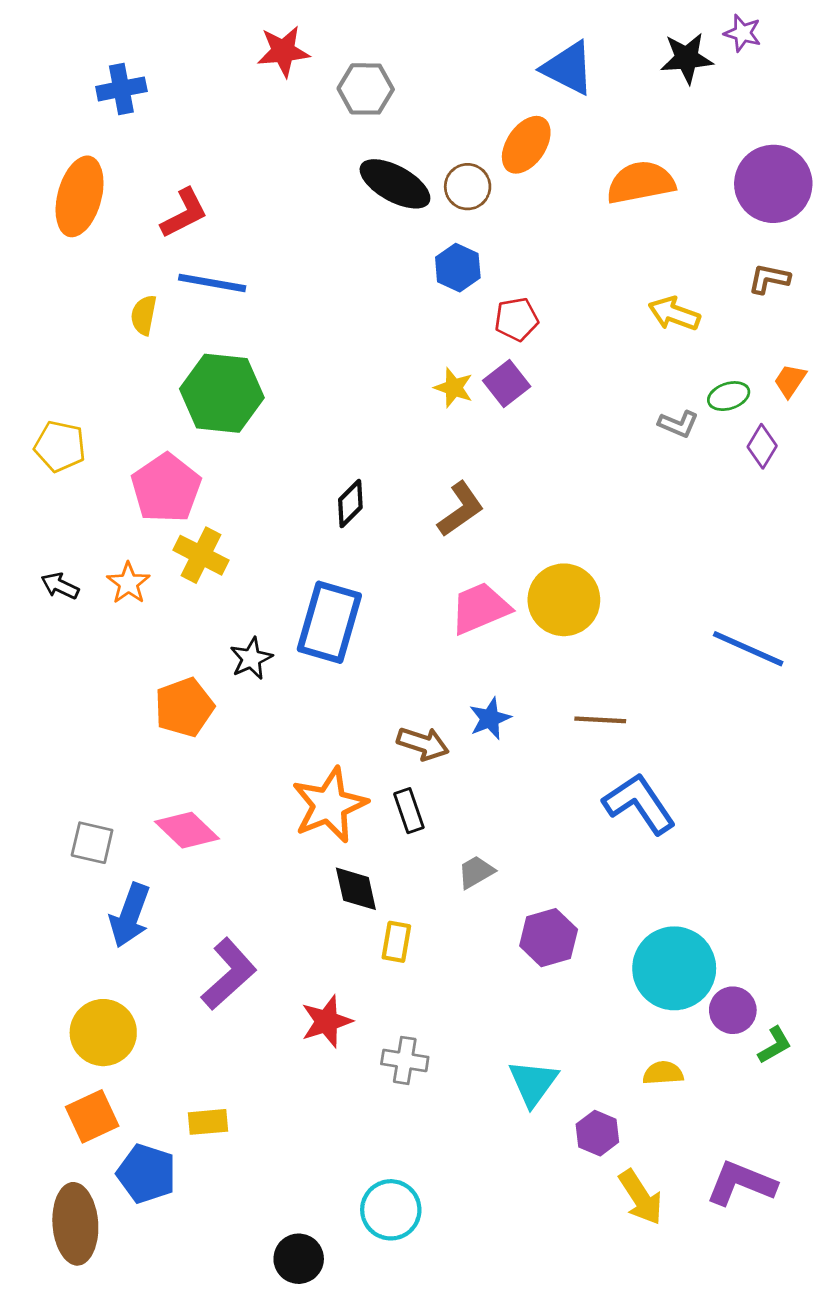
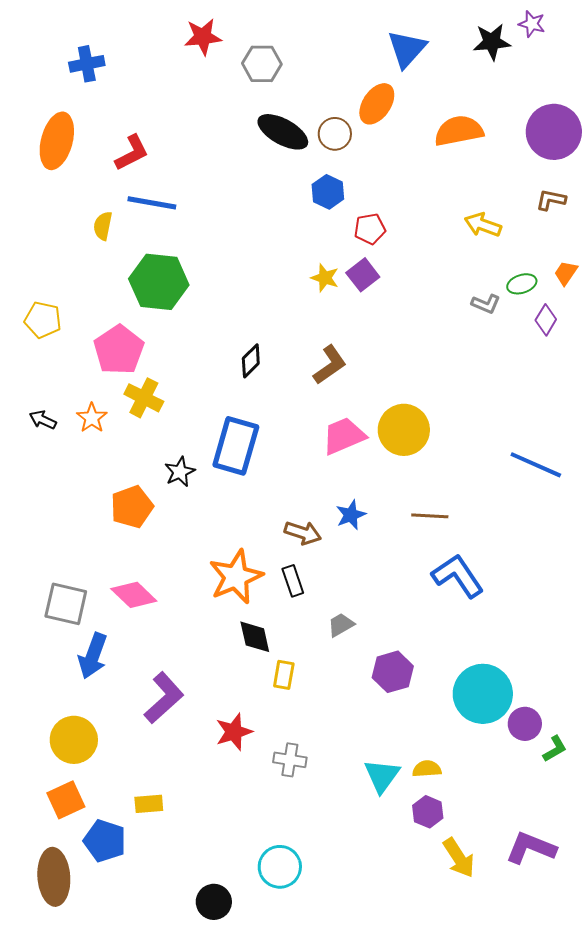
blue triangle: (568, 68) -> (407, 49), turned 45
gray square: (92, 843) -> (66, 604), size x1.4
yellow semicircle: (663, 1073) -> (427, 769), moved

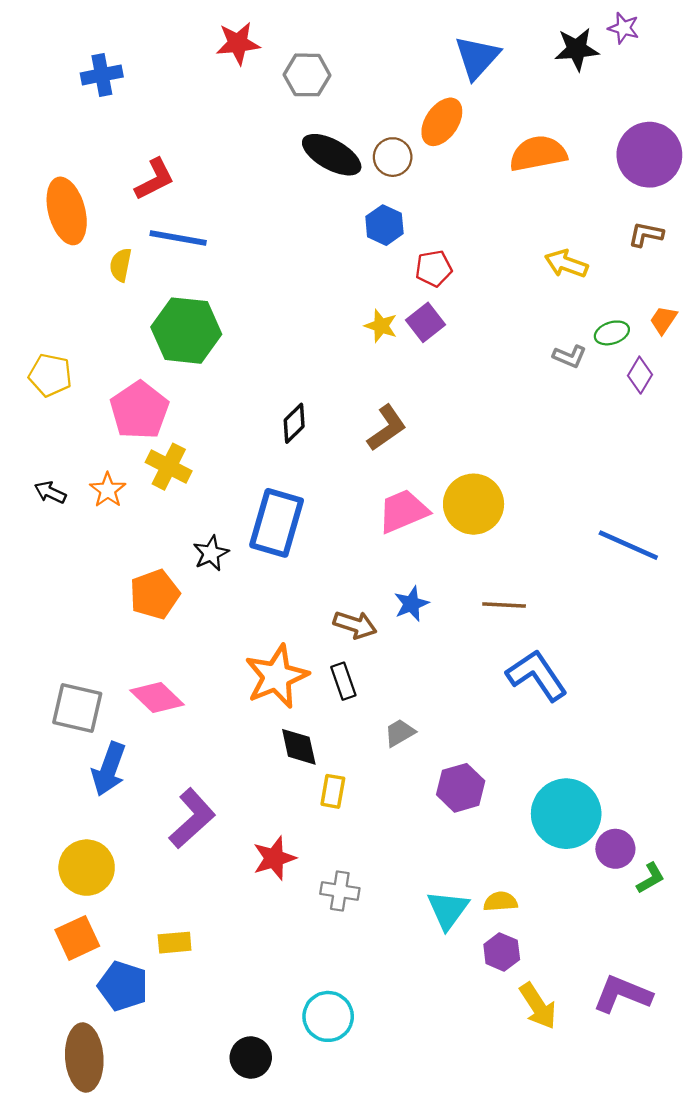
orange ellipse: (57, 141) -> (67, 211), moved, turned -30
brown ellipse: (54, 877) -> (84, 1058), moved

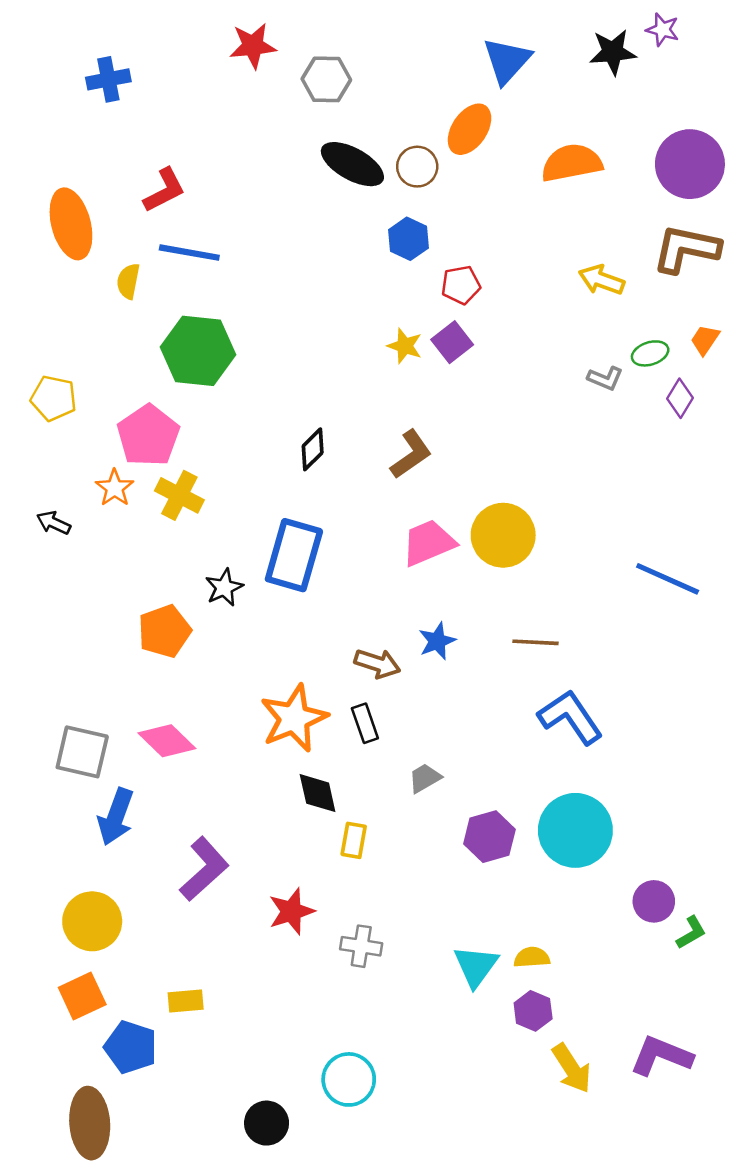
brown L-shape: (646, 234) -> (686, 249), size x1.8
orange star: (108, 490) -> (115, 488), moved
cyan circle: (566, 814) -> (575, 830), moved

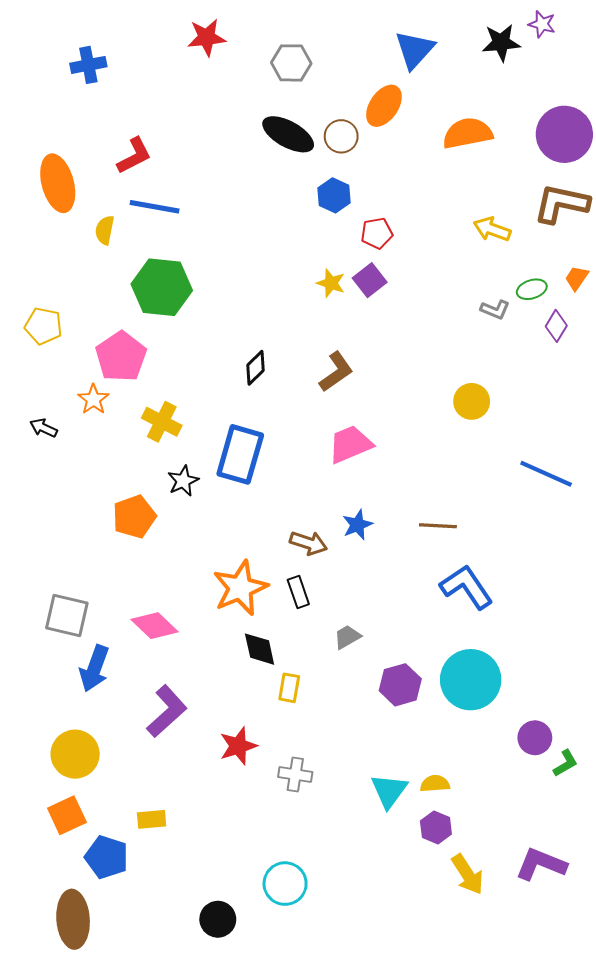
gray hexagon: (326, 79) -> (291, 63), moved
yellow cross: (179, 495) -> (162, 422), moved
yellow circle: (503, 535) -> (472, 401), moved, size x0.7
pink diamond: (167, 741) -> (155, 626), moved

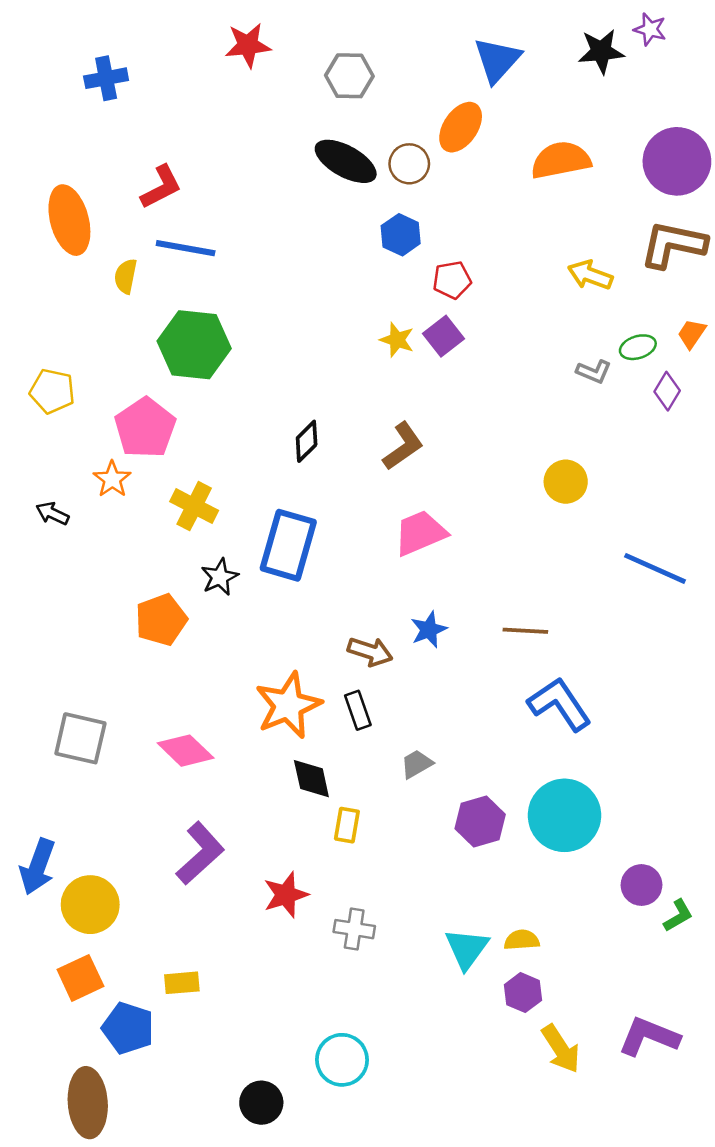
blue arrow: (94, 668) -> (38, 867), moved

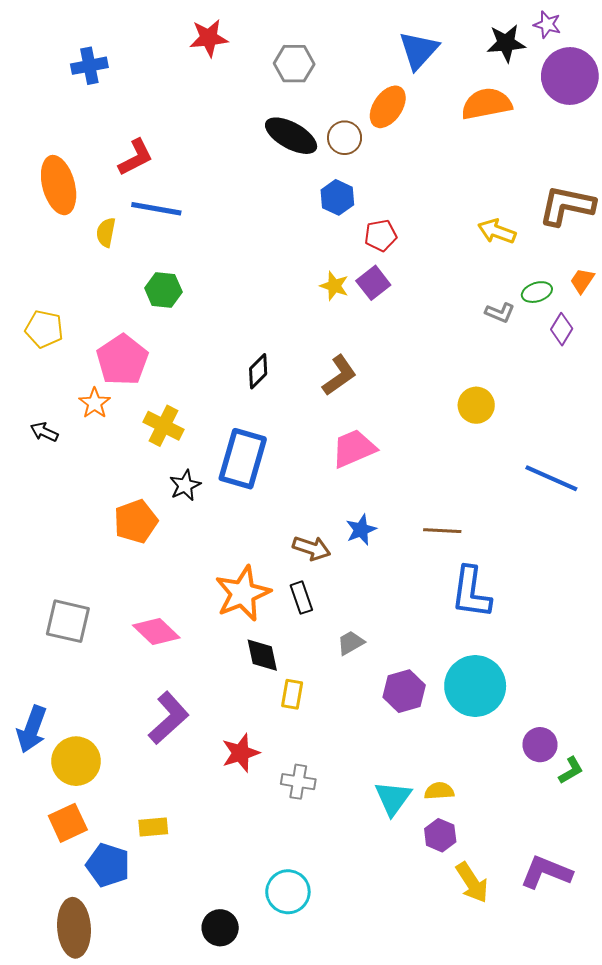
orange semicircle: (561, 160) -> (486, 104), moved
purple circle: (677, 161) -> (570, 76), moved
green hexagon: (194, 345) -> (163, 290), size x0.6
blue L-shape: (560, 704) -> (471, 592), turned -138

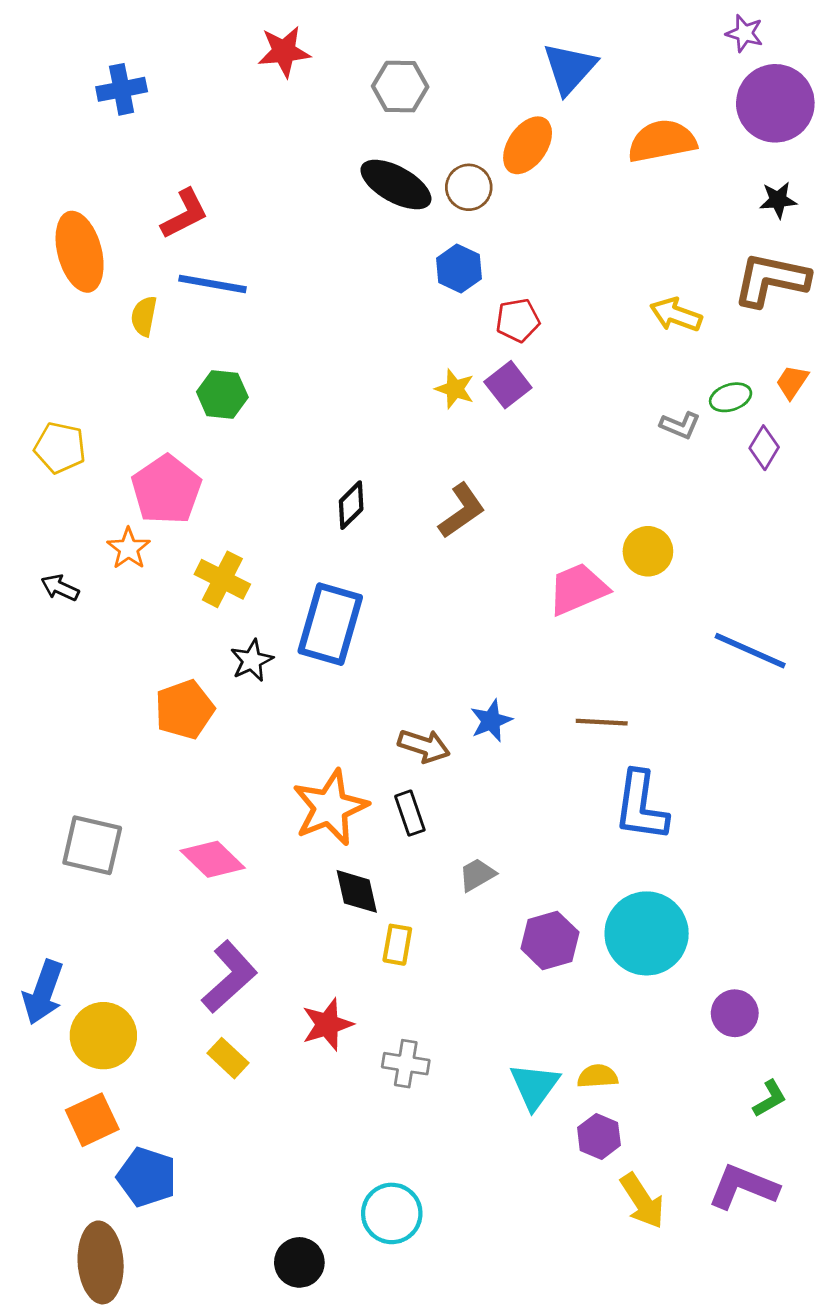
black star: (506, 43) -> (778, 200), moved, size x0.7
pink trapezoid: (354, 448) -> (578, 589), moved
green L-shape: (571, 770) -> (770, 1099), moved
yellow rectangle: (153, 827) -> (228, 1058), moved, turned 48

